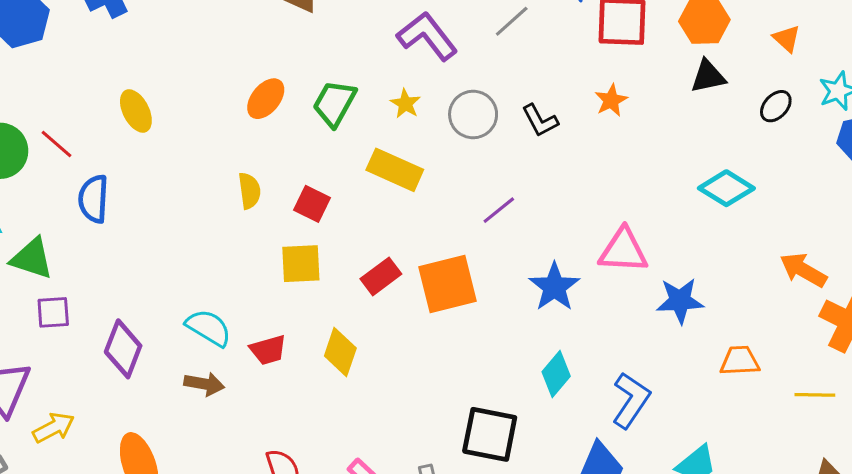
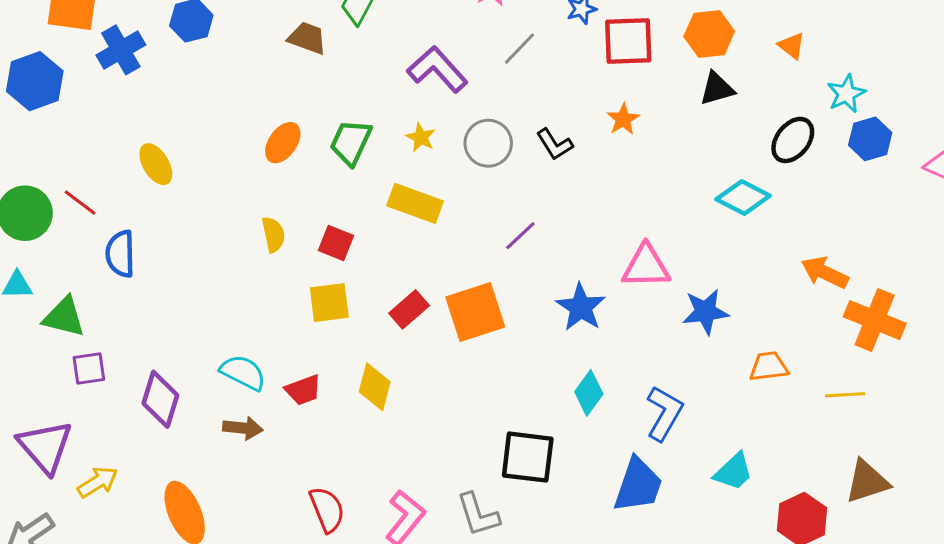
black ellipse: (776, 106) -> (793, 140), moved, size x1.4

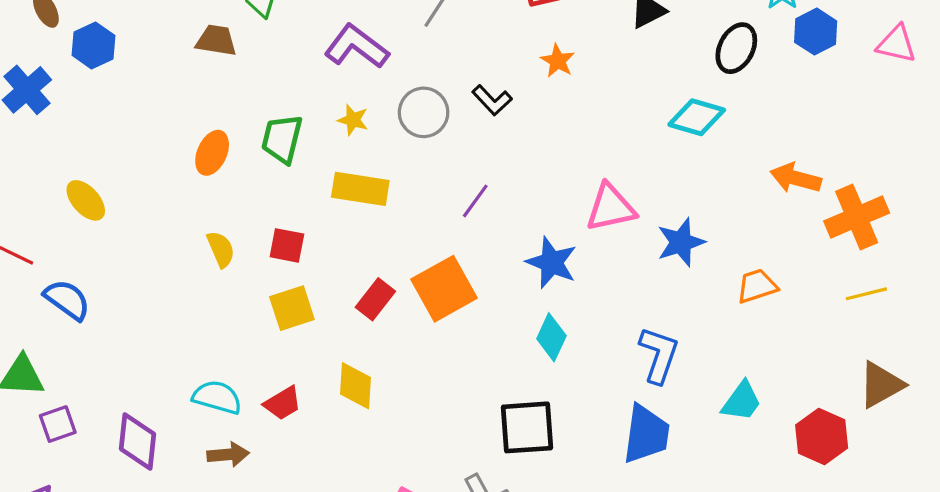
blue semicircle: (120, 254) -> (67, 300), turned 138
orange cross: (875, 320) -> (857, 217), turned -34
cyan diamond: (589, 393) -> (551, 337), moved
yellow line: (845, 395) -> (866, 294), moved

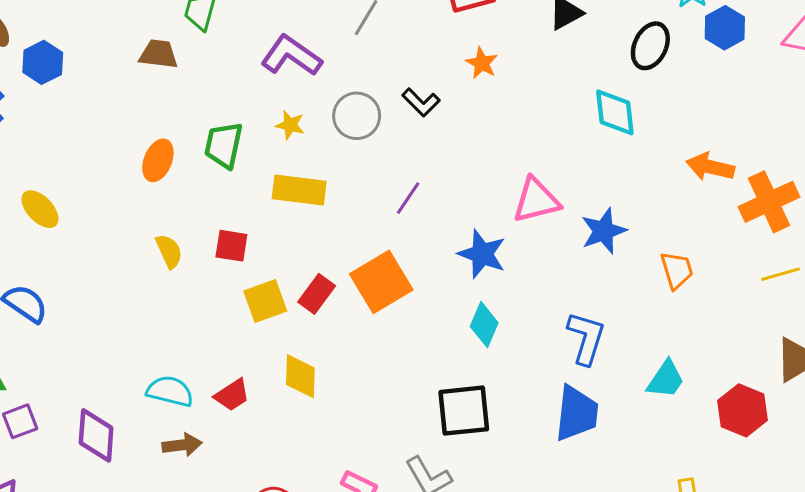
cyan diamond: (697, 117) -> (615, 112), turned 69
orange trapezoid: (757, 286) -> (677, 270), turned 93
yellow square: (292, 308) -> (265, 301), moved

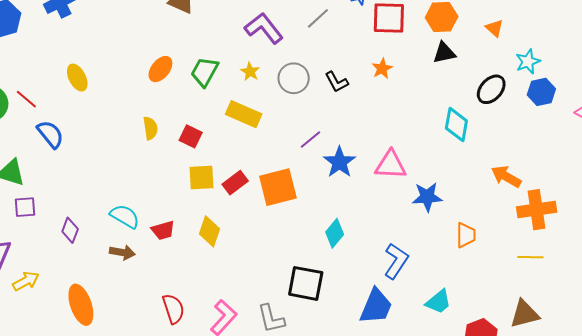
blue star: (482, 254) -> (339, 162), moved
purple diamond: (96, 435) -> (70, 230), size x0.7

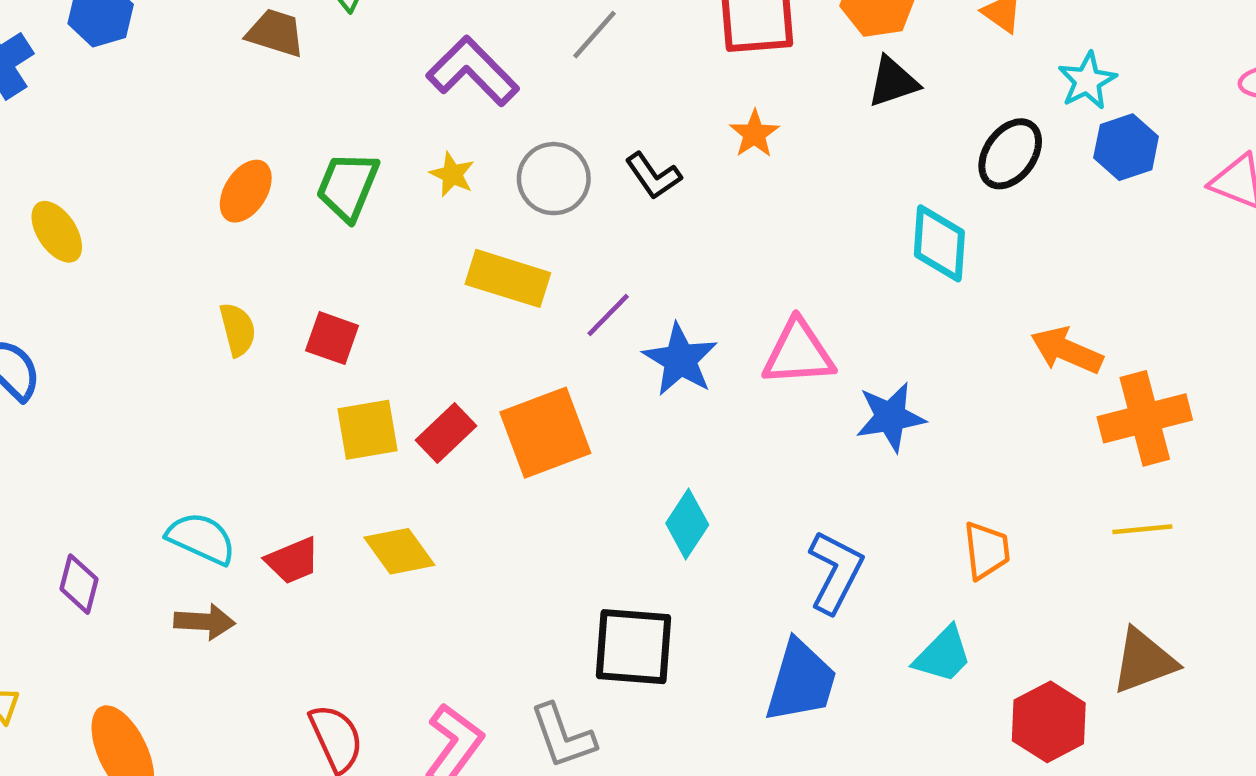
yellow rectangle: (244, 114) -> (508, 278), moved
yellow diamond: (209, 231) -> (399, 551), turned -48
orange trapezoid: (466, 235) -> (987, 550), moved

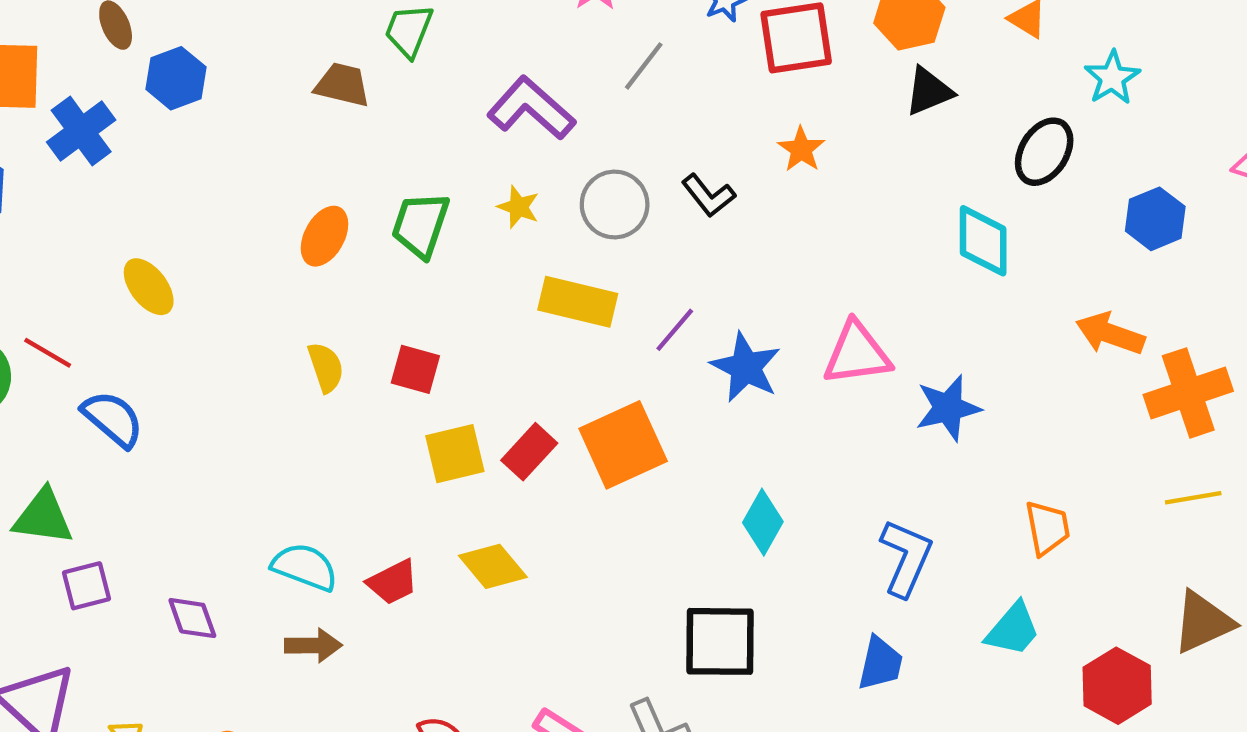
blue hexagon: (1126, 147) -> (1155, 219), moved
purple diamond: (79, 584) -> (192, 618), turned -30
blue trapezoid: (801, 681) -> (880, 663), size x0.7

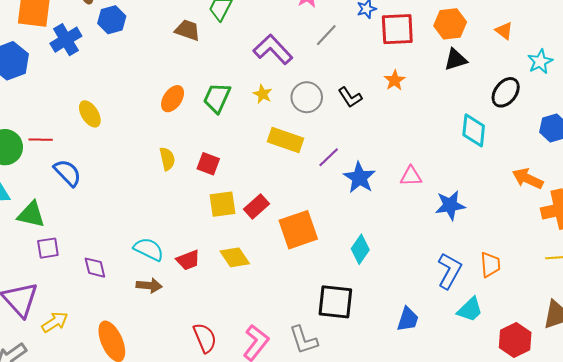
red line: (48, 353) -> (41, 140), turned -35
pink triangle: (857, 353) -> (411, 176), size x0.7
orange square: (623, 445) -> (298, 230), moved
blue L-shape: (906, 558) -> (450, 271), moved

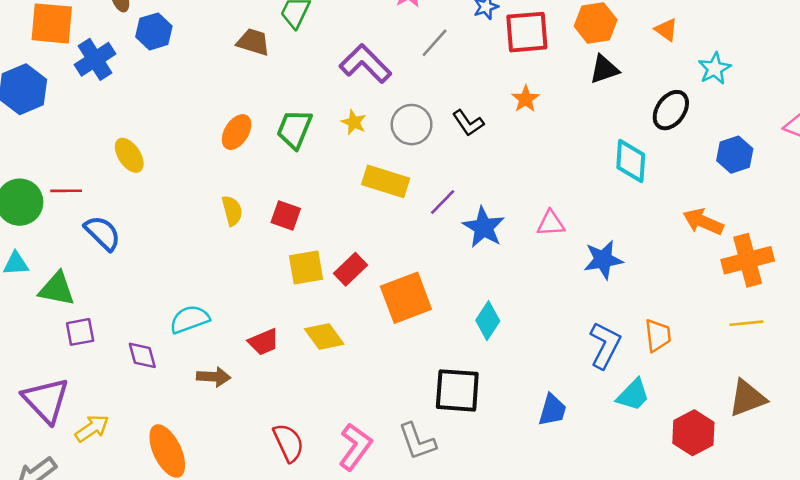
cyan semicircle: (149, 249) -> (190, 319), moved, turned -44

